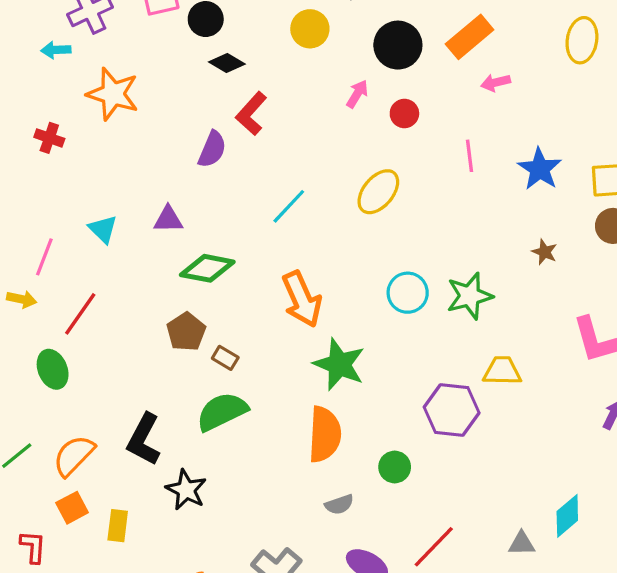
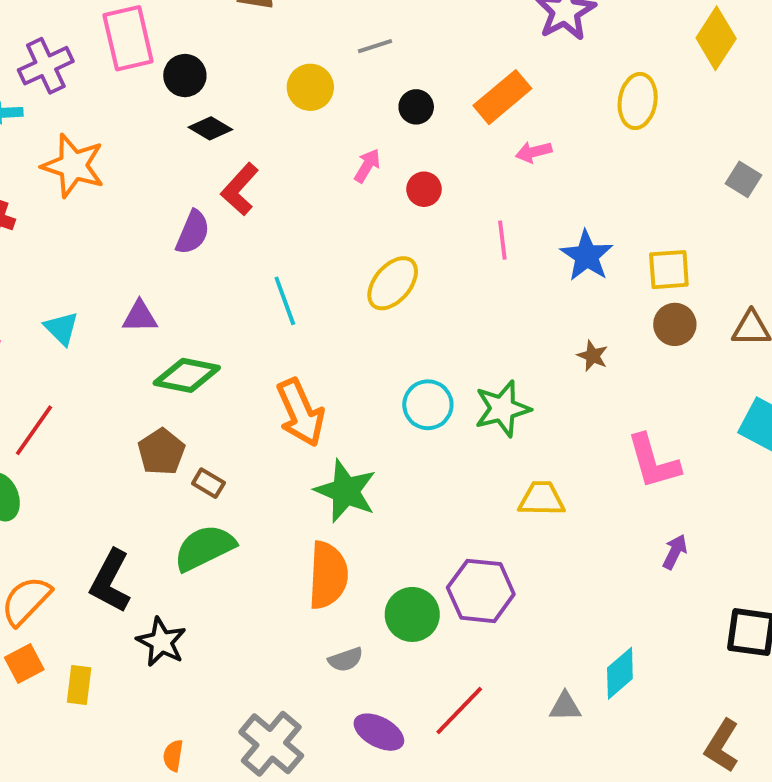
black circle: (398, 45) -> (416, 107), size x0.6
cyan line: (289, 206) -> (285, 301), turned -63
purple hexagon: (452, 410) -> (481, 591), moved
green circle: (395, 467) -> (412, 614), size x1.4

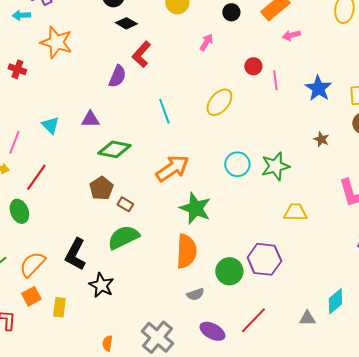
red circle: (424, 189) -> (253, 66), moved
orange arrow: (301, 413) -> (172, 168), turned -100

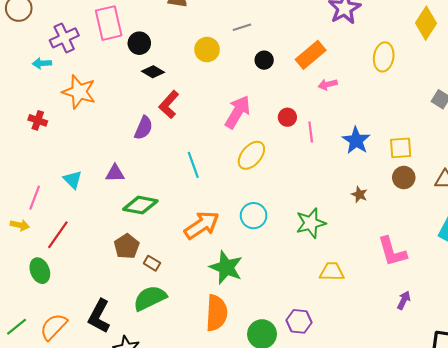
pink arrow: (206, 42) -> (238, 112), moved, size x1.8
cyan circle: (237, 164) -> (254, 216), moved
purple hexagon: (264, 259) -> (299, 321), size x0.7

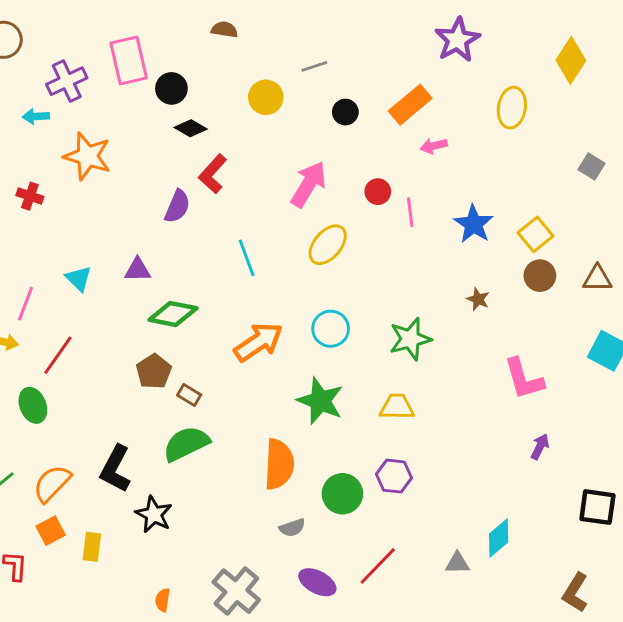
yellow square: (401, 148) -> (535, 234), turned -35
green star: (226, 267) -> (320, 401), moved
yellow trapezoid: (332, 272) -> (397, 407), moved

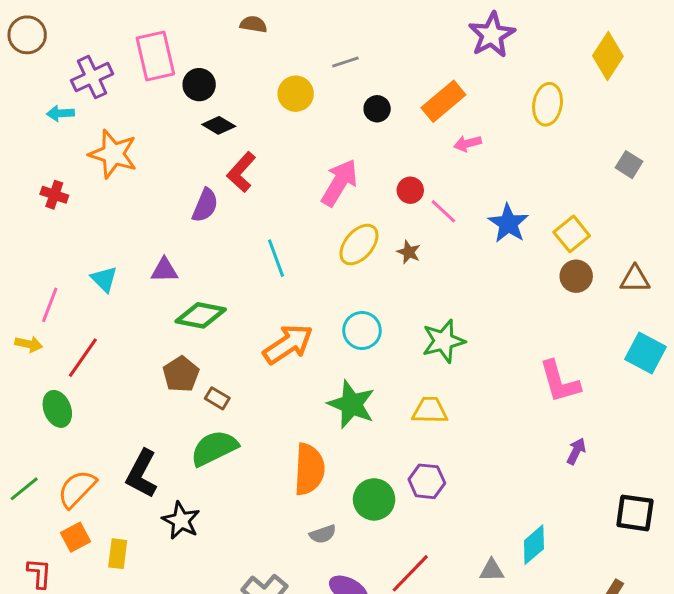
pink line: (410, 212) -> (443, 211), turned -40
brown star: (478, 299) -> (409, 252), moved

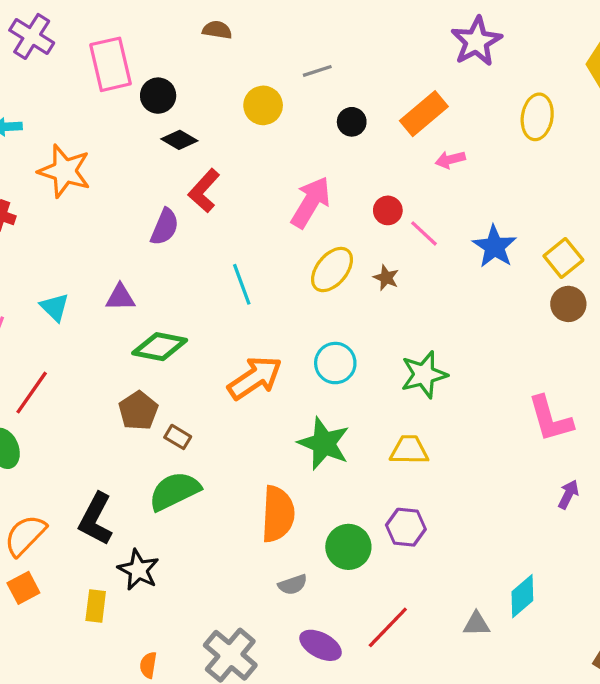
purple cross: (92, 77) -> (32, 36), moved, turned -33
yellow rectangle: (118, 554) -> (96, 606), moved

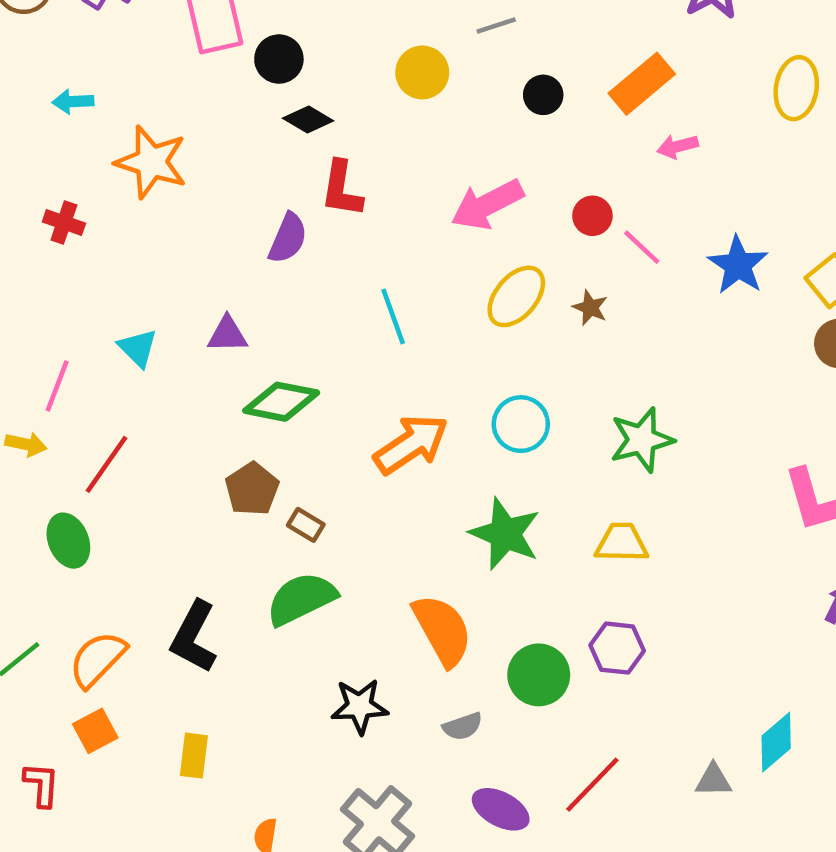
red L-shape: (204, 191) -> (342, 189), turned -33
pink arrow: (311, 202) -> (487, 205), turned -148
orange semicircle: (278, 514) -> (442, 630), turned -32
black star: (138, 570) -> (360, 706), moved, turned -30

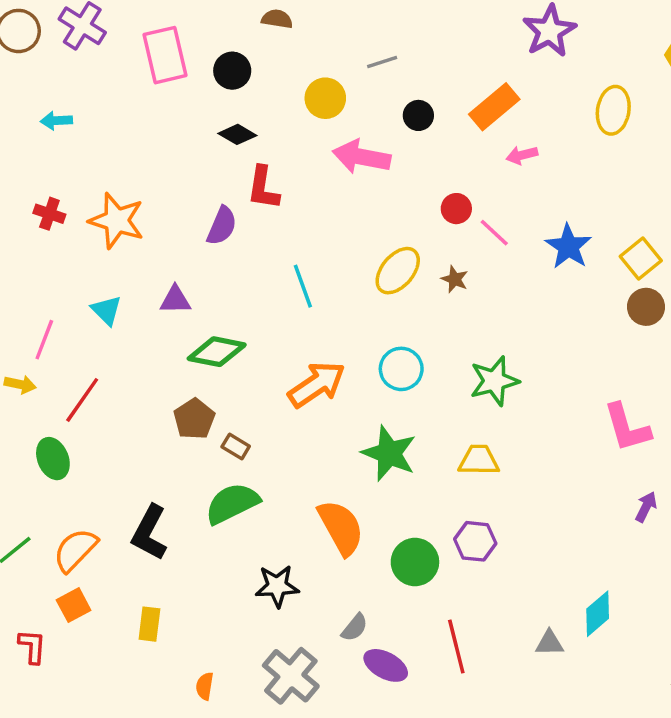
black circle: (279, 59) -> (232, 71), moved
orange star: (151, 162) -> (117, 221), moved
pink arrow: (487, 205) -> (362, 157), moved, turned 38
gray semicircle: (463, 726) -> (355, 628), moved, turned -32
red line: (592, 785) -> (456, 646), turned -58

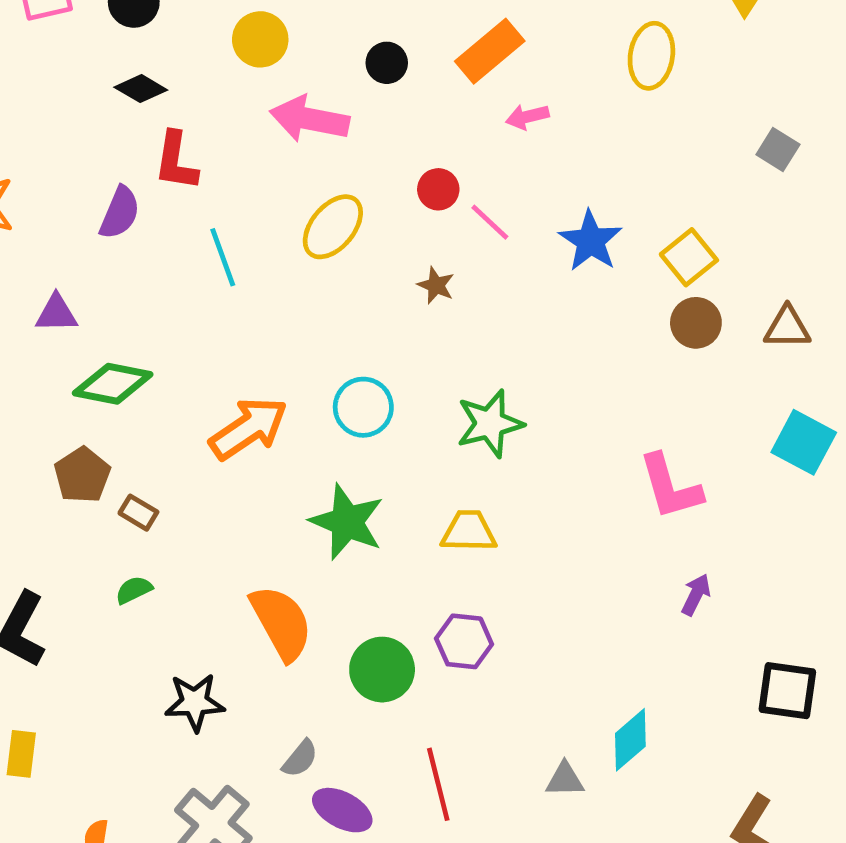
yellow ellipse: (398, 271) -> (333, 227), moved
cyan line: (303, 286) -> (223, 257), moved
green semicircle: (232, 503) -> (134, 590), size x0.5

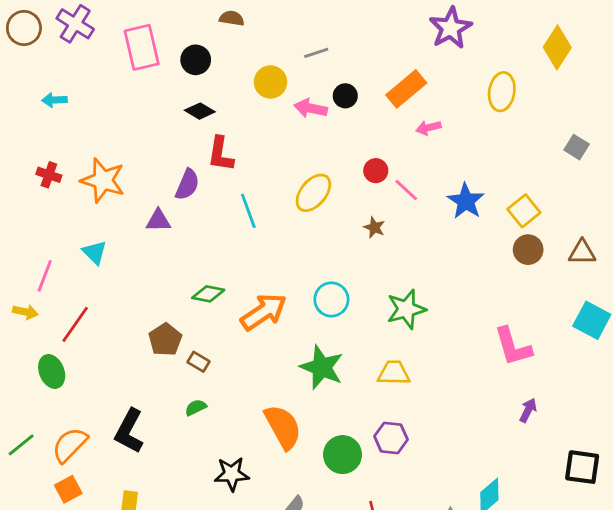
pink arrow: (309, 119) -> (311, 108), moved, size x0.7
purple triangle: (56, 313) -> (158, 221), moved
green diamond: (113, 384) -> (208, 294), moved, size x0.7

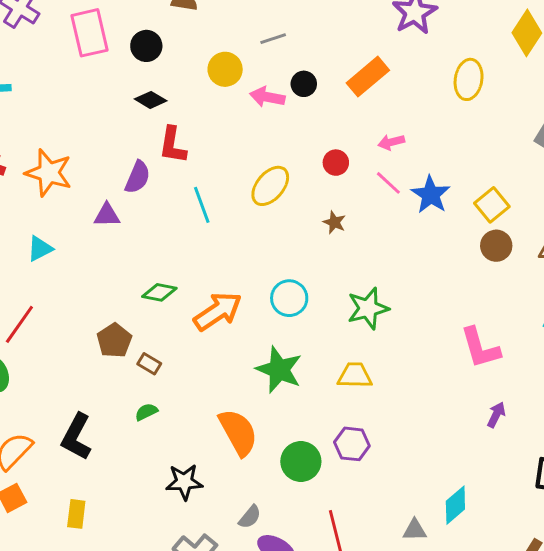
pink arrow: (428, 128) -> (391, 142), moved
pink line: (406, 190) -> (388, 183), moved
cyan triangle: (95, 252) -> (40, 249), turned 48

